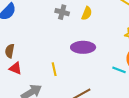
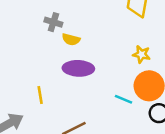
yellow semicircle: (87, 13) -> (71, 39), moved, turned 80

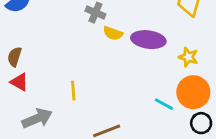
purple ellipse: (78, 68) -> (148, 40), moved

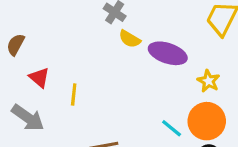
red triangle: (19, 82) -> (39, 78), moved
gray arrow: (37, 118) -> (28, 118), turned 48

